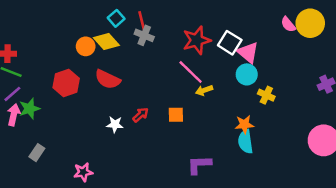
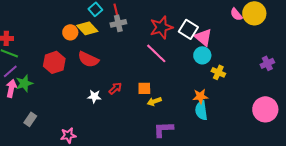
gray cross: (144, 35) -> (118, 23), turned -35
yellow arrow: (204, 90) -> (154, 101), moved

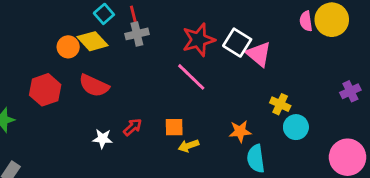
pink semicircle: (236, 14) -> (306, 21), turned 32
cyan circle: (202, 55) -> (296, 127), moved
orange star: (200, 96) -> (240, 131), moved

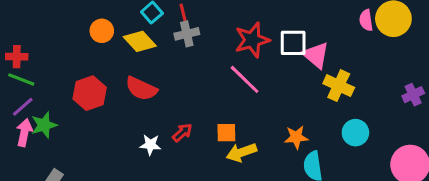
white square: (237, 43) -> (293, 43), turned -32
orange circle: (68, 47) -> (102, 31), moved
yellow cross: (280, 104) -> (339, 86), moved, size x1.4
yellow arrow: (188, 146) -> (242, 152), size x1.4

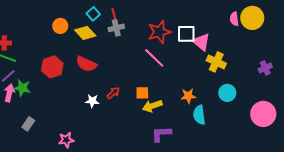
green star: (44, 125) -> (22, 88), turned 30

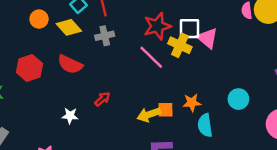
gray cross: (116, 28) -> (105, 36), moved
yellow cross: (216, 62) -> (180, 45), moved
orange square: (142, 93) -> (166, 110), moved
white star: (92, 101) -> (70, 116), moved

